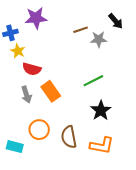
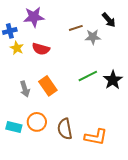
red semicircle: (32, 69) -> (41, 49), moved
black star: (101, 110) -> (113, 80), moved
cyan rectangle: (15, 147) -> (14, 127), moved

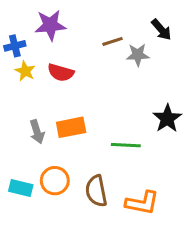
green line: (88, 76) -> (126, 145), moved, turned 30
orange rectangle: (48, 86) -> (71, 127), turned -66

